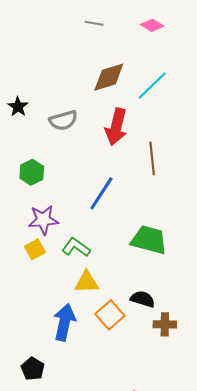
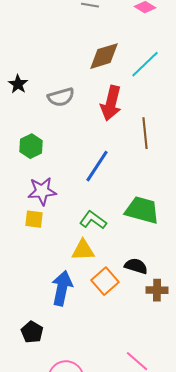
green L-shape: (76, 247) -> (93, 220), moved
yellow square: (35, 249) -> (34, 219), turned 36

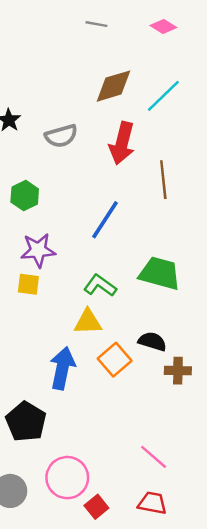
black pentagon: (32, 332) -> (26, 422), size x1.5

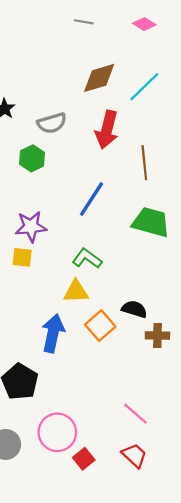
green hexagon: (25, 195) -> (32, 158), moved
green trapezoid: (160, 273) -> (151, 222), moved
red trapezoid: (152, 503) -> (134, 455), turned 32

